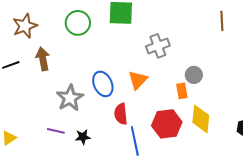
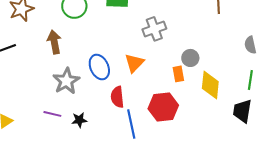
brown arrow: (43, 59) -> (54, 42), moved
yellow diamond: (201, 119) -> (210, 85), moved

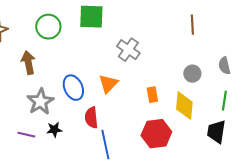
gray cross: (154, 29) -> (128, 50), turned -35
gray circle: (190, 58) -> (192, 74), moved
red hexagon: (163, 107) -> (156, 134), moved
black star: (79, 120) -> (54, 130), moved

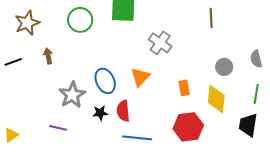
brown line: (192, 25) -> (211, 18), moved
brown arrow: (28, 63) -> (48, 56), moved, size x0.7
black star: (54, 130) -> (100, 113), moved
blue line: (105, 145) -> (137, 138), turned -72

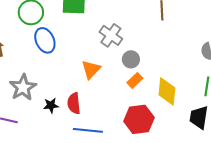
gray circle: (224, 67) -> (131, 59), moved
blue ellipse: (105, 81) -> (45, 40), moved
orange rectangle: (184, 88) -> (135, 80), turned 56

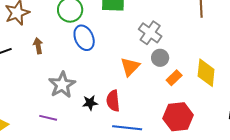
gray circle: (131, 59) -> (160, 58), moved
yellow diamond: (167, 91) -> (206, 73), moved

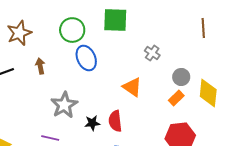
gray cross: (150, 33) -> (152, 53), size x0.7
gray circle: (160, 58) -> (181, 77), moved
orange triangle: (130, 67) -> (132, 87), turned -40

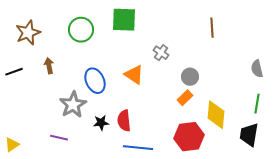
blue ellipse: (86, 58) -> (95, 81), moved
orange triangle: (132, 87) -> (134, 75), moved
yellow diamond: (208, 93) -> (216, 115), moved

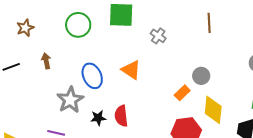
brown star: (28, 33) -> (25, 28), size x0.7
gray cross: (161, 53) -> (158, 36), moved
gray circle: (190, 77) -> (201, 76), moved

